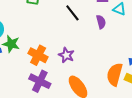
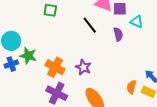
orange semicircle: (115, 74) -> (132, 87), size x0.6

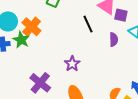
orange cross: (55, 67) -> (31, 27), moved

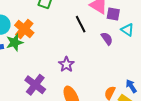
green star: (21, 40) -> (15, 42), turned 30
purple semicircle: (114, 40) -> (107, 39), turned -32

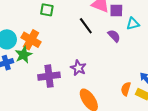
cyan triangle: (127, 30) -> (133, 24), turned -40
purple cross: (35, 85) -> (49, 76), moved, turned -35

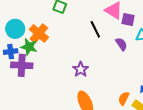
green star: (24, 55) -> (29, 47), turned 30
purple cross: (49, 76) -> (22, 65), moved

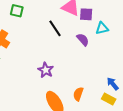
orange semicircle: (124, 98) -> (78, 94), moved

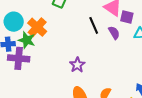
purple semicircle: (83, 40) -> (114, 33), moved

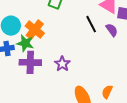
purple cross: (19, 58) -> (30, 62), moved
purple star: (77, 65) -> (62, 64), moved

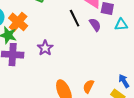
purple star: (62, 64) -> (45, 48), moved

